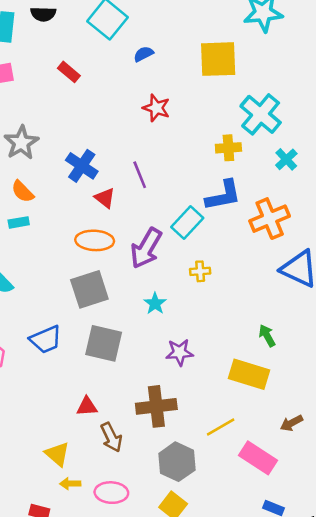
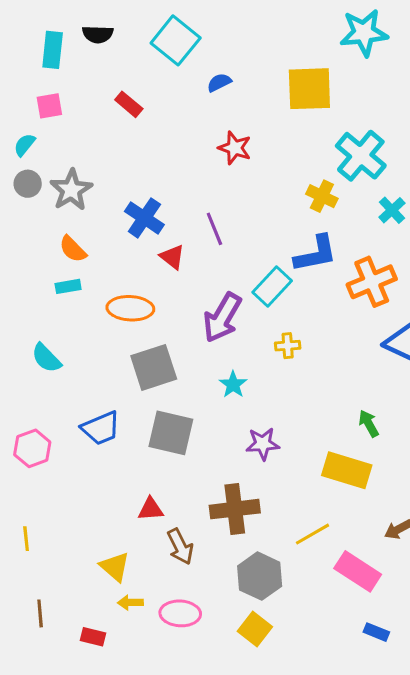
yellow cross: (228, 148) -> (322, 196), turned 30
orange ellipse: (95, 240) -> (130, 308), moved

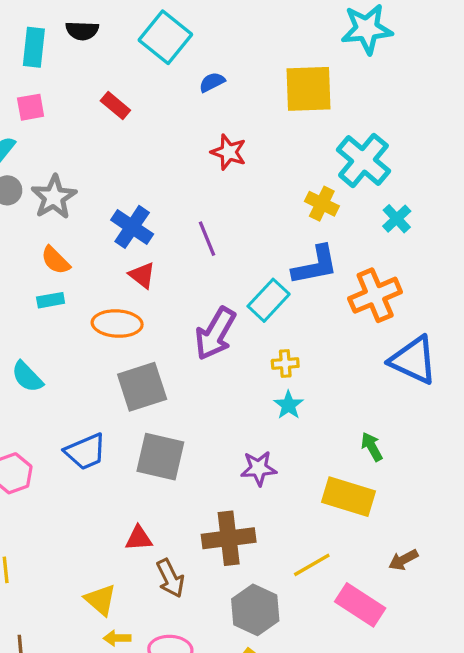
red triangle: (172, 257) -> (142, 275), moved
cyan star: (233, 385) -> (289, 405), moved

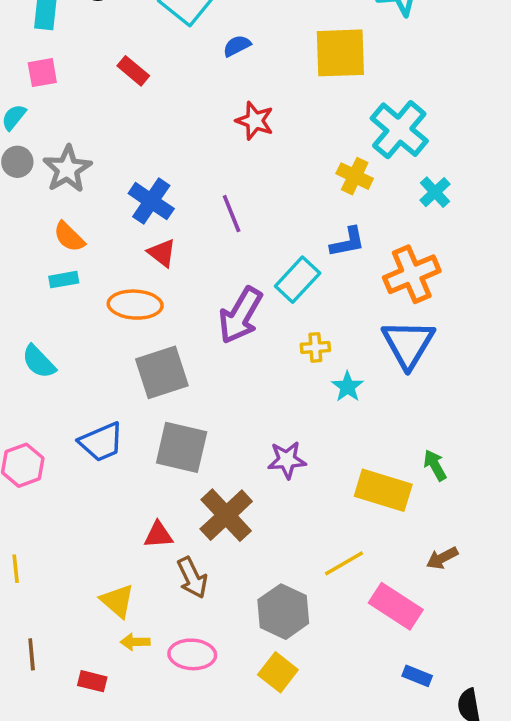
blue L-shape: (315, 265) -> (348, 242), size x0.7
blue triangle: (413, 360) -> (408, 344), moved, turned 36
cyan star: (289, 405) -> (348, 387), moved
green arrow: (372, 447) -> (435, 465), moved
brown cross: (229, 538) -> (226, 515), moved, turned -36

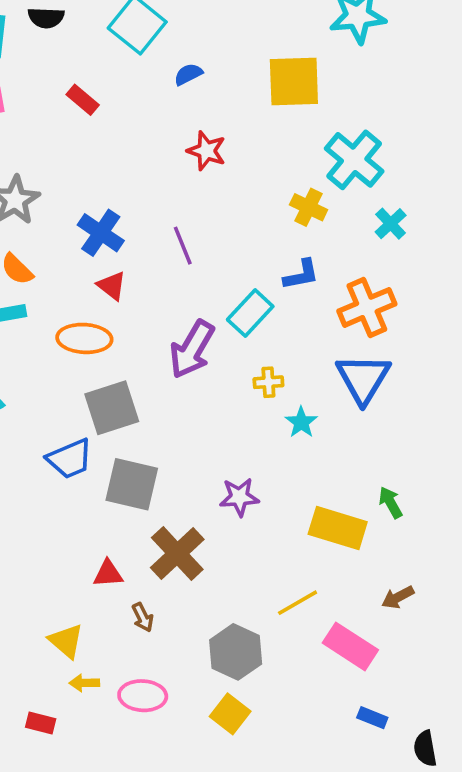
blue trapezoid: (101, 442) -> (70, 459), moved
brown arrow: (192, 578) -> (143, 617), size x0.7

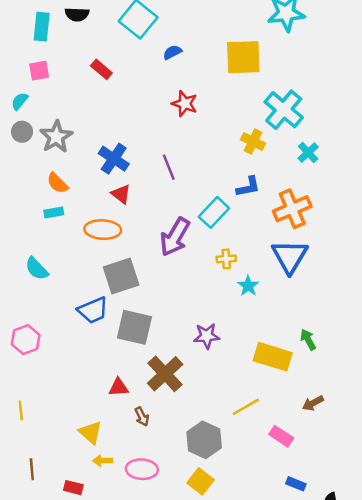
pink rectangle: (350, 646) -> (281, 436), size x0.7

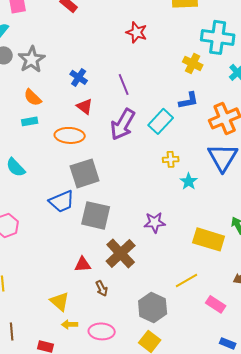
cyan cross: (284, 110) -> (218, 37), turned -32
blue cross: (114, 159) -> (79, 77), size x0.7
purple arrow: (175, 237) -> (123, 124), moved

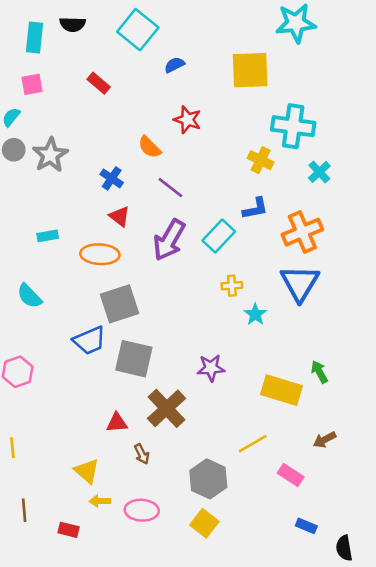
purple line: (124, 84) -> (170, 188), turned -30
orange semicircle: (33, 97) -> (150, 147), moved

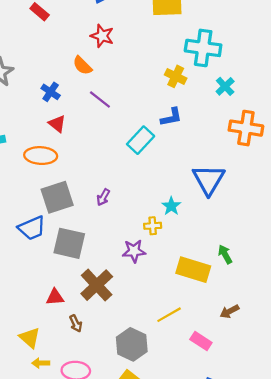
red star: (187, 120) -> (102, 36), moved
orange cross: (302, 232) -> (246, 128), moved, turned 32
purple arrow: (169, 240) -> (103, 197), moved, size x0.5
yellow cross: (232, 286) -> (153, 226), moved

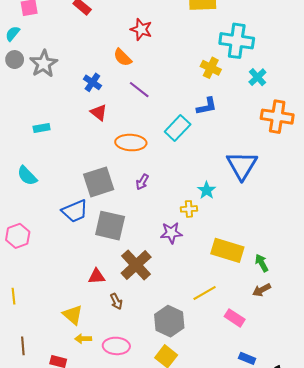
orange ellipse: (41, 156) -> (131, 143), moved
green arrow: (225, 254) -> (262, 263), moved

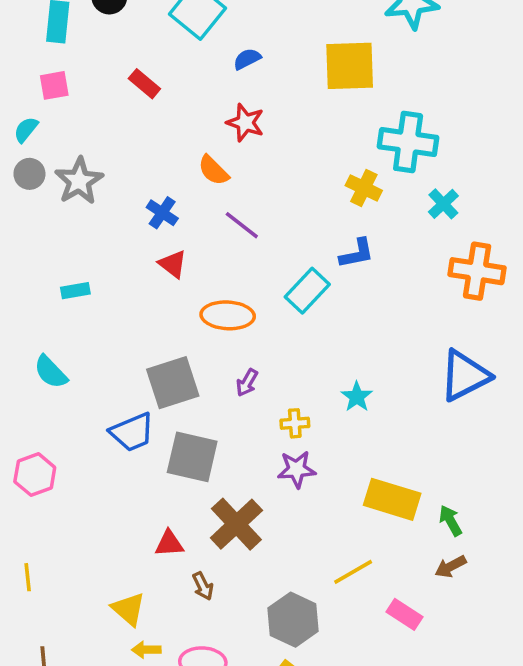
blue triangle: (242, 165) -> (465, 376), moved, turned 32
yellow cross: (189, 209) -> (295, 423), moved

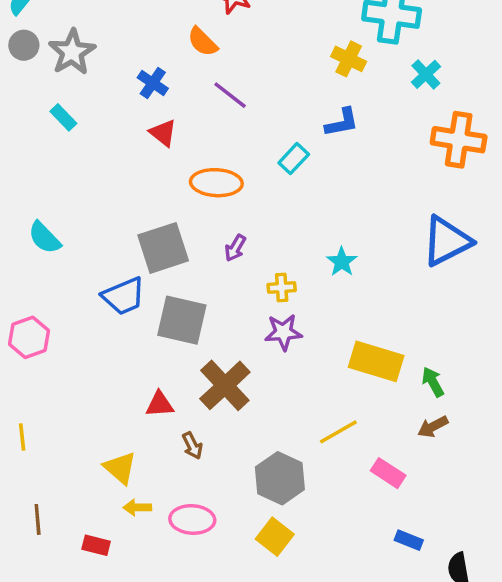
cyan rectangle: (75, 291) -> (63, 117), moved, turned 56
cyan rectangle: (307, 291) -> (294, 159), size x0.7

